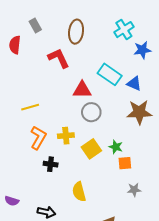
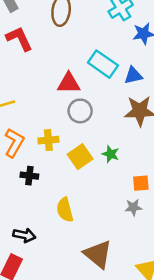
red L-shape: (59, 58) -> (19, 39), moved
blue triangle: (134, 84) -> (133, 75), turned -35
orange square: (125, 163) -> (141, 183), moved

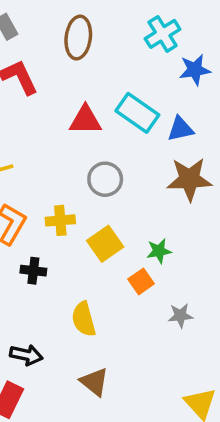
red triangle: (69, 83) -> (85, 120), moved
green star: (111, 154) -> (159, 251), moved, turned -30
orange square: (141, 183) -> (141, 281), moved, turned -30
brown triangle: (98, 254) -> (94, 382), moved, size x0.7

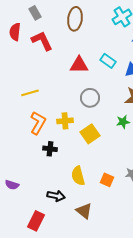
cyan rectangle: (137, 113) -> (108, 61), size x0.7
green star: (159, 251) -> (123, 122), moved
orange square: (141, 281) -> (107, 180), moved, turned -32
black arrow: (26, 355) -> (56, 196), moved

